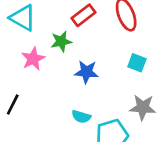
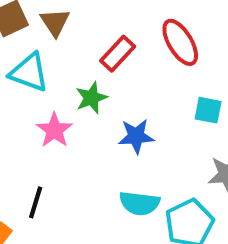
cyan semicircle: (81, 117) -> (139, 203), size x1.4

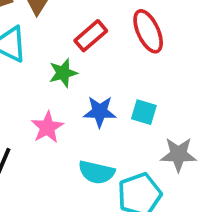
cyan square: (208, 110) -> (144, 112), moved
pink star: (54, 130) -> (47, 127), moved

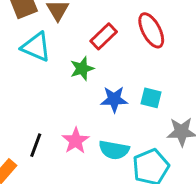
pink star: (47, 127) -> (76, 141), moved

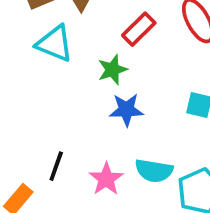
blue star: (114, 99) -> (126, 110), moved
pink star: (76, 141) -> (106, 179), moved

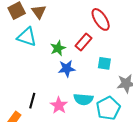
red rectangle: (139, 29) -> (83, 42), moved

